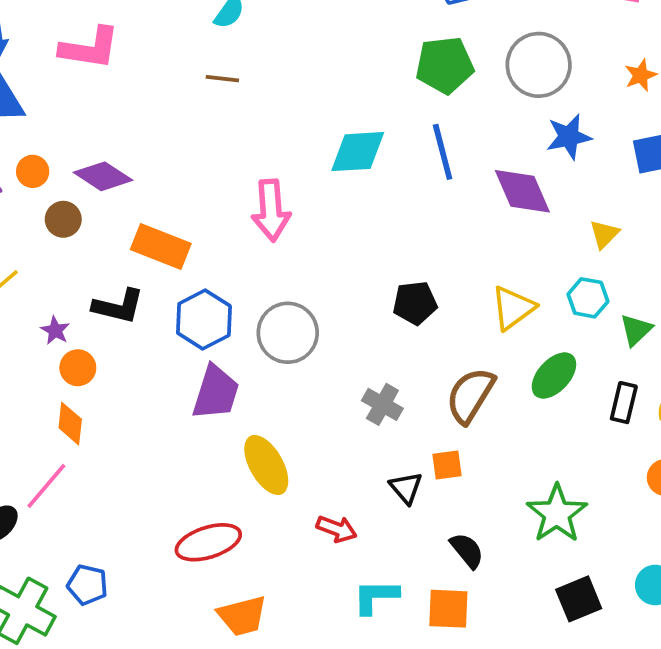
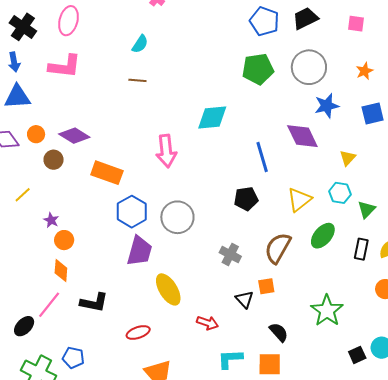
blue line: (443, 152) -> (262, 157), moved
black L-shape: (118, 306) -> (94, 302), moved
red ellipse: (208, 542) -> (138, 332), size x0.7
black square: (579, 599) -> (357, 355), moved, size x0.7

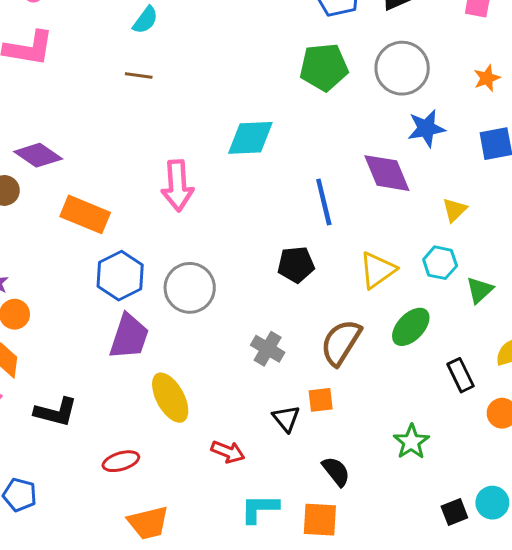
black rectangle: (361, 249) -> (460, 375), moved, turned -40
green star: (327, 311) -> (411, 442), size x0.7

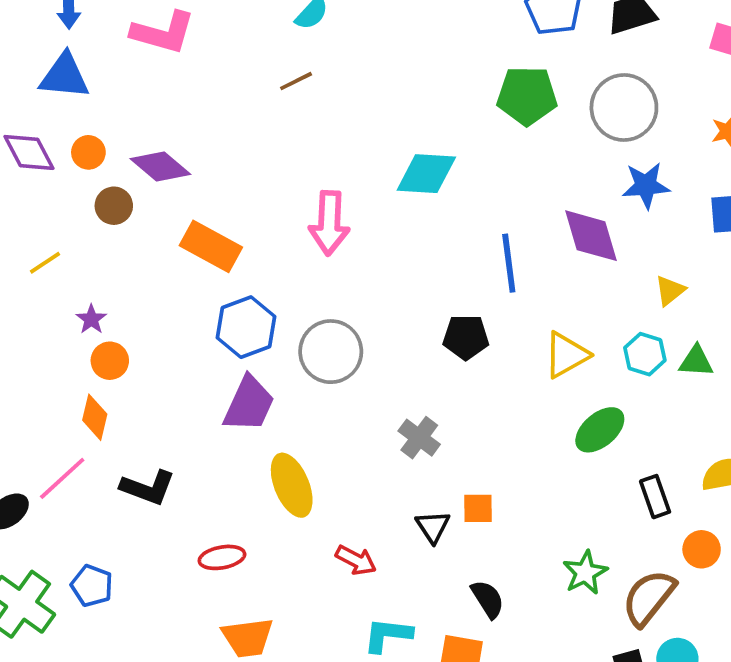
brown line: (139, 75) -> (296, 81), turned -40
green triangle: (480, 290) -> (696, 361), moved, turned 40
brown semicircle: (341, 342) -> (649, 598), moved

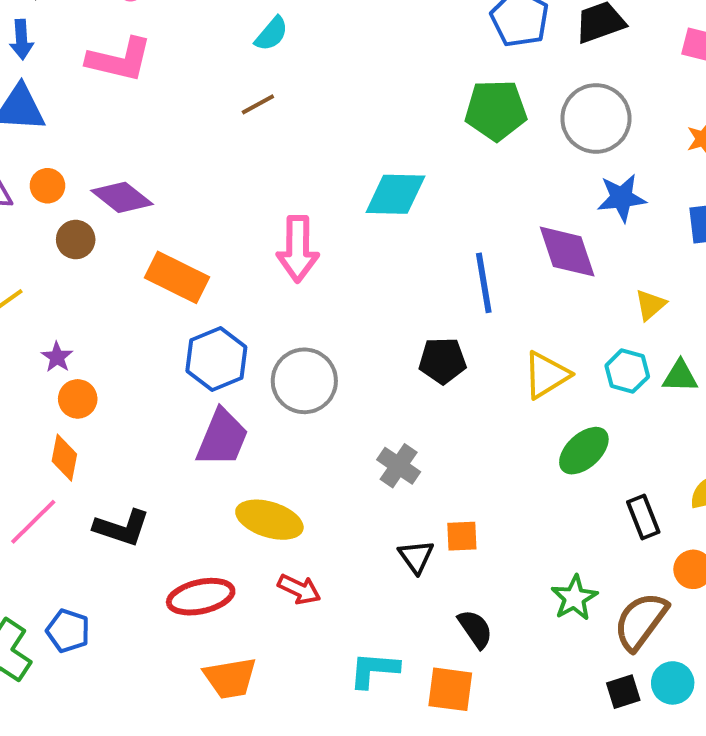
yellow ellipse: (292, 485) -> (269, 520), turned -48
red ellipse: (222, 557) -> (201, 597), size x1.4
red arrow: (356, 560) -> (299, 589), moved

